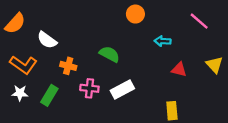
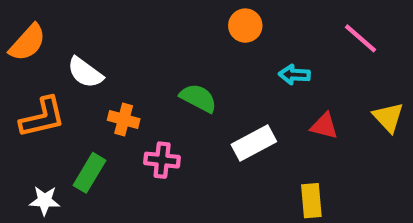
orange L-shape: (23, 65) -> (42, 117), turned -48
white rectangle: (122, 89) -> (254, 143), moved
white star: (20, 93) -> (45, 201), moved

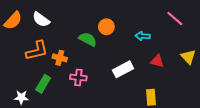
orange circle: (245, 26) -> (106, 27), moved
white semicircle: (85, 73) -> (41, 20), moved
green semicircle: (198, 98) -> (88, 39), moved
orange L-shape: (42, 117) -> (37, 51), moved

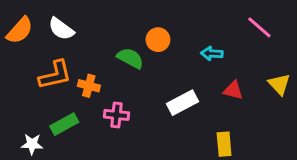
green rectangle: (43, 84) -> (64, 124), turned 30

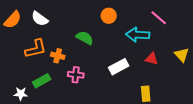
pink line: (259, 27) -> (159, 18), moved
orange circle: (158, 40) -> (109, 16), moved
cyan arrow: (212, 53) -> (138, 35), size x1.6

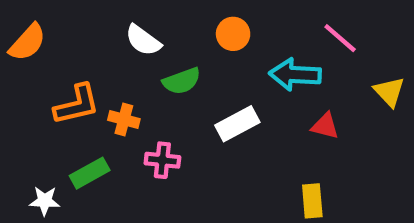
white semicircle: (40, 19) -> (143, 40), moved
green semicircle: (85, 38) -> (182, 81), turned 132
yellow triangle: (182, 55) -> (389, 92), moved
white rectangle: (119, 67) -> (237, 124), moved

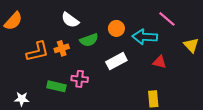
orange circle: (233, 34) -> (116, 28), moved
orange cross: (124, 120) -> (62, 48), moved, turned -32
green rectangle: (90, 173) -> (56, 86), moved, turned 42

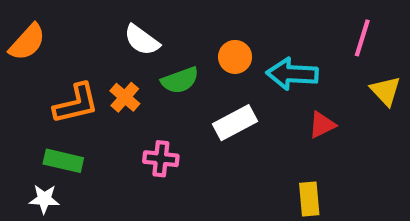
pink line: (167, 19) -> (362, 38), moved, turned 66
orange cross: (62, 48) -> (125, 97), turned -32
red triangle: (160, 62) -> (322, 125), turned -40
green rectangle: (56, 86) -> (63, 161), moved

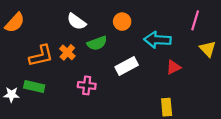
orange circle: (235, 57) -> (122, 22), moved
white star: (44, 199) -> (11, 95), moved

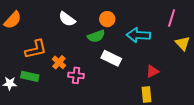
green semicircle: (97, 43) -> (96, 36), moved
orange cross: (67, 52) -> (59, 62), moved
white rectangle: (127, 66) -> (111, 58), turned 54
red triangle: (173, 67) -> (152, 71), moved

